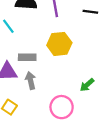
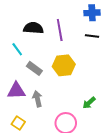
gray rectangle: (27, 57) -> (34, 68), moved, turned 35

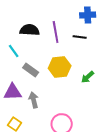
black line: (92, 36) -> (80, 37), moved
green arrow: (89, 103) -> (88, 77), moved

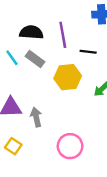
black line: (80, 37) -> (88, 52), moved
gray rectangle: (31, 70) -> (35, 59), moved

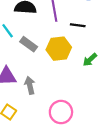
gray rectangle: (35, 59) -> (29, 44), moved

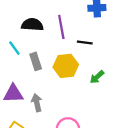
gray rectangle: (29, 44) -> (36, 61), turned 36

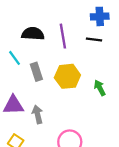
black line: (85, 42) -> (94, 40), moved
green arrow: (97, 77) -> (100, 88), turned 104

